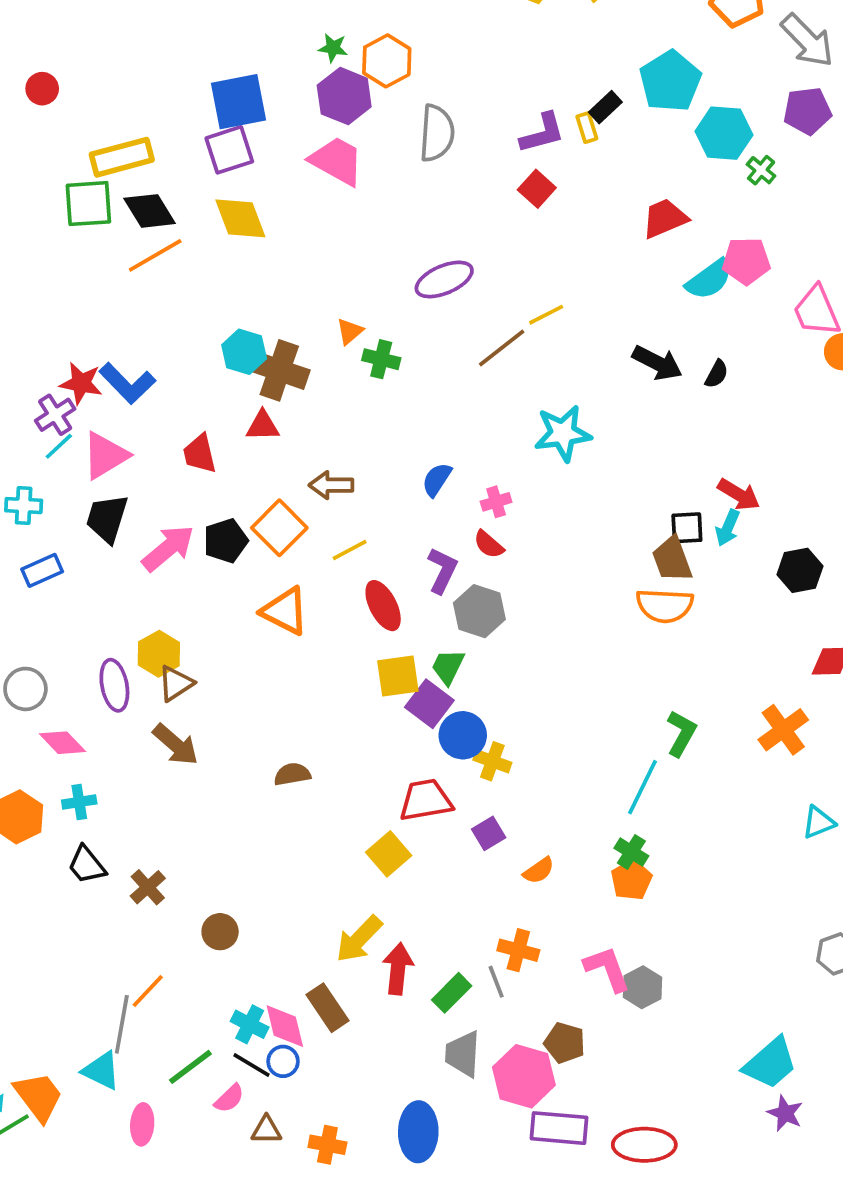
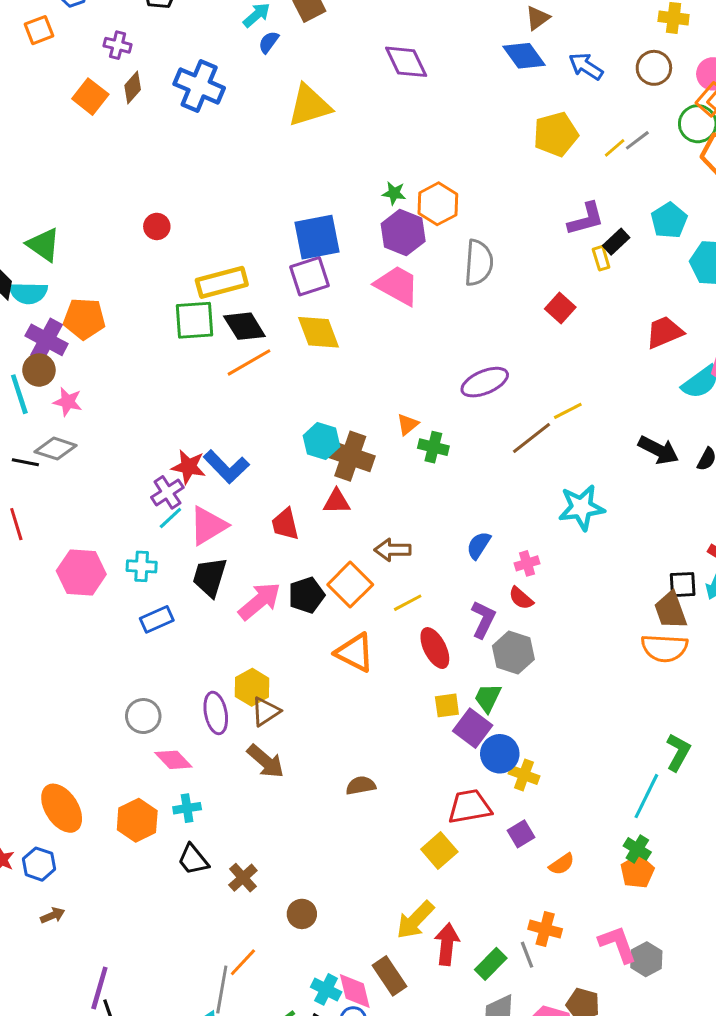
cyan pentagon: (670, 81) -> (669, 220), size x0.7
purple L-shape: (542, 133) -> (586, 219), moved
yellow square: (398, 676) -> (447, 705), size x0.7

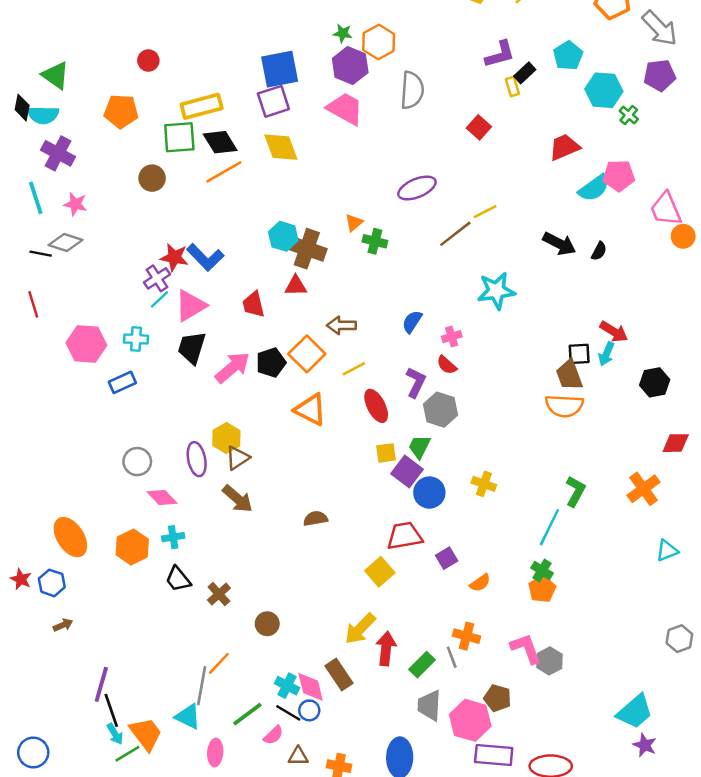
orange pentagon: (84, 319) -> (121, 111), moved
brown circle: (39, 370) -> (152, 178), moved
blue rectangle: (157, 619) -> (122, 382), moved
yellow cross: (524, 775) -> (484, 484), moved

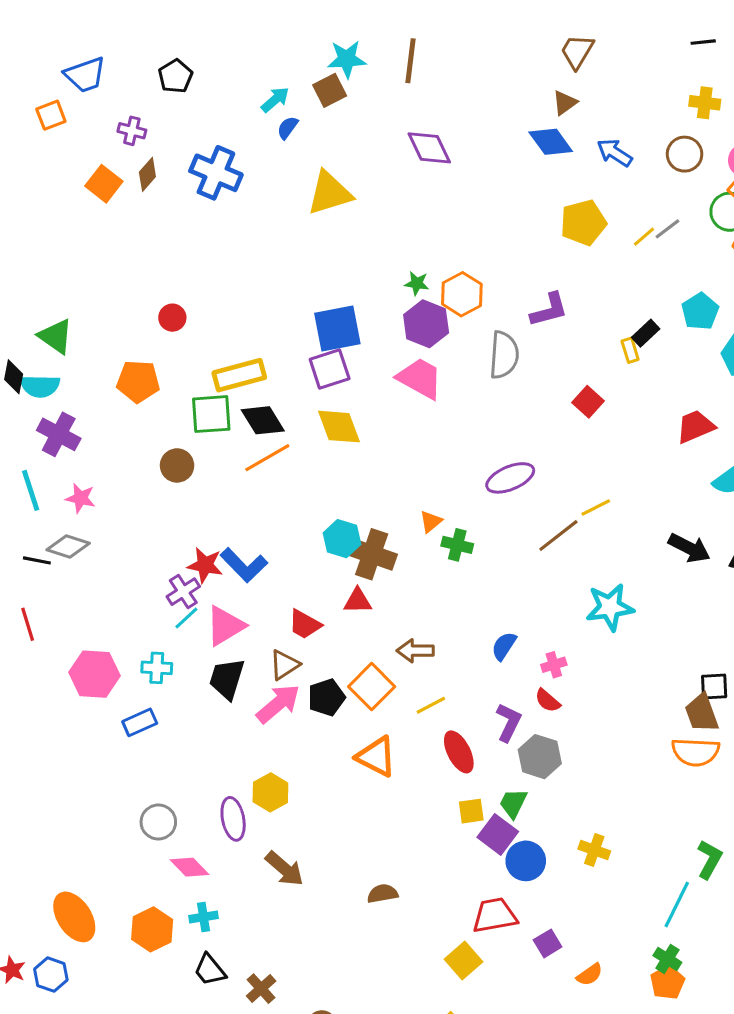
purple L-shape: (500, 54) -> (549, 310), moved
red trapezoid: (254, 304) -> (305, 624), turned -48
brown triangle: (237, 458) -> (284, 665), moved

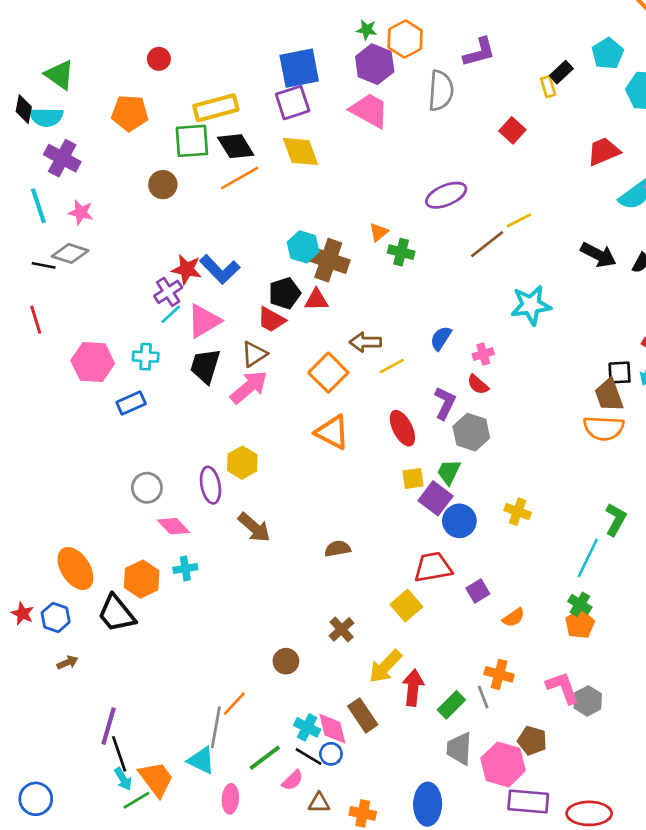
black pentagon: (326, 697) -> (285, 293), moved
yellow line: (431, 705) -> (392, 366), moved
black trapezoid: (210, 970) -> (117, 614), moved, size x1.4
brown cross: (261, 989) -> (342, 629), moved

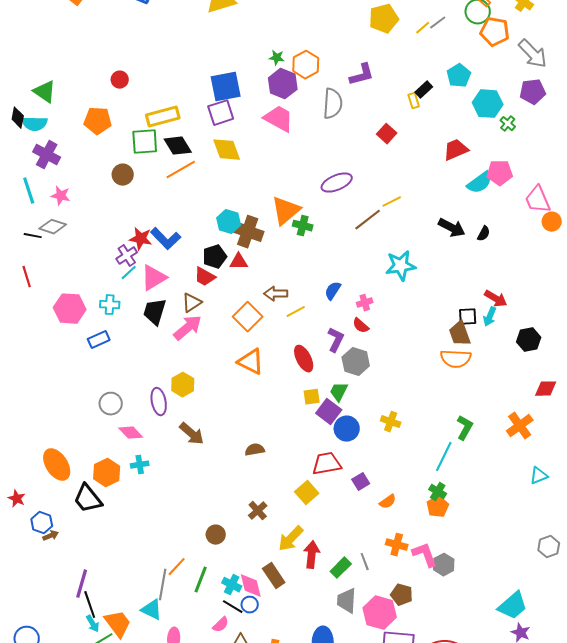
orange triangle: (379, 232) -> (286, 211), size x2.0
blue hexagon: (56, 617) -> (42, 523), moved
orange cross: (499, 674) -> (397, 545), moved
green line: (265, 758) -> (201, 580), moved, turned -32

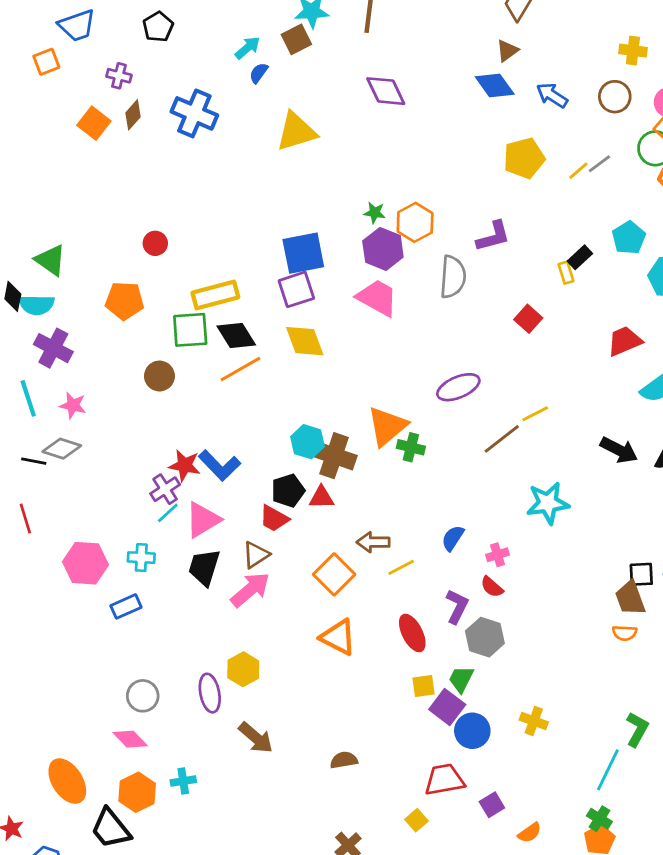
orange semicircle: (456, 359) -> (625, 633), size x0.6
pink diamond: (131, 433) -> (130, 739), moved
yellow square: (307, 493) -> (416, 820), size x0.7

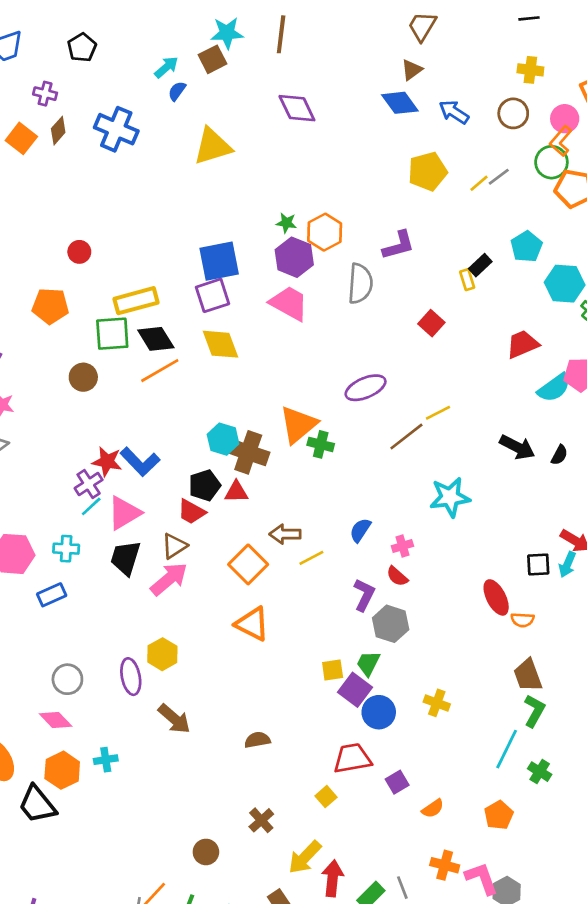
brown trapezoid: (630, 598) -> (528, 675), moved
red ellipse: (412, 633) -> (496, 597), moved
green cross: (599, 819) -> (540, 772), moved

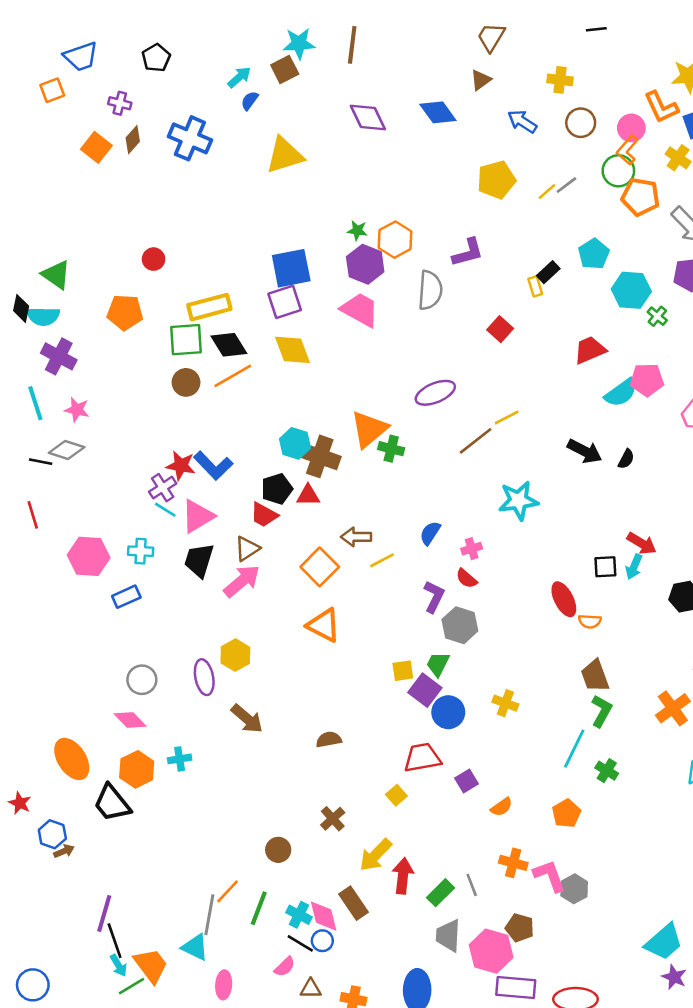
yellow cross: (530, 70) -> (560, 80), moved
blue diamond: (400, 103) -> (438, 112), moved
brown circle: (83, 377) -> (186, 382), moved
cyan line: (91, 506) -> (165, 510), turned 75

